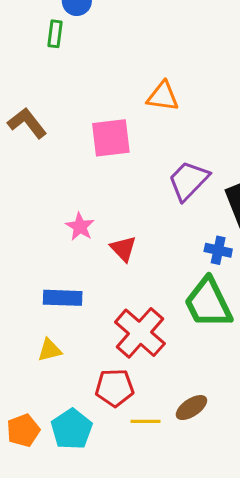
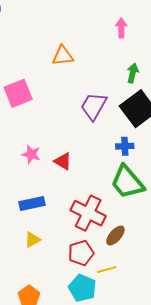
pink square: (111, 138) -> (18, 93), moved
brown ellipse: (191, 408) -> (115, 236), moved
cyan pentagon: (72, 429) -> (82, 288), moved

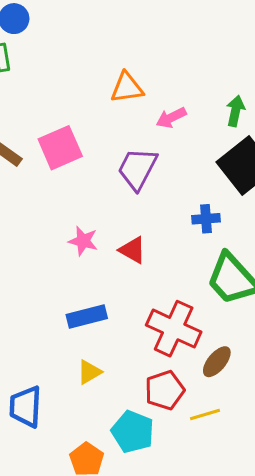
pink arrow: (121, 28) -> (171, 118), moved, turned -114
purple trapezoid: (94, 106) -> (137, 169), moved
blue cross: (125, 146) -> (206, 219), moved
cyan pentagon: (82, 288) -> (133, 432), moved

